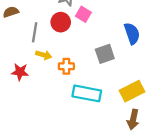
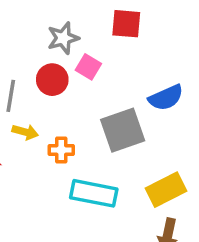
blue semicircle: (132, 33) -> (166, 98), turned 85
gray square: (105, 54) -> (123, 130), size x1.4

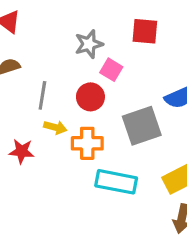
red circle: (52, 80) -> (90, 97), moved
orange cross: (61, 150) -> (87, 143), size x1.4

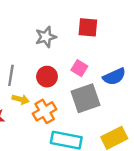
pink square: (111, 70) -> (79, 68), moved
orange cross: (87, 143) -> (45, 111), turned -30

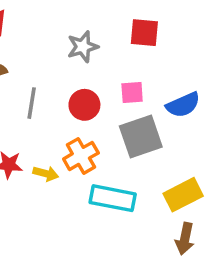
pink square: (79, 68) -> (132, 93), turned -35
yellow arrow: (21, 99) -> (46, 174), moved

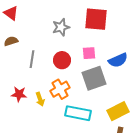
red square: (144, 33) -> (96, 19), size x1.4
yellow arrow: (46, 174) -> (40, 99), turned 56

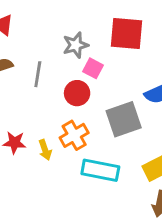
pink square: (89, 53) -> (93, 68), moved, turned 32
gray line: (32, 59) -> (38, 74), moved

